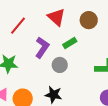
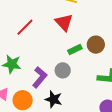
brown circle: (89, 20) -> (96, 45), moved
purple L-shape: (42, 48) -> (40, 77), moved

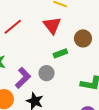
brown circle: (96, 45) -> (83, 38), moved

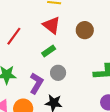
green rectangle: (60, 53) -> (49, 51), moved

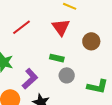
green rectangle: (49, 51) -> (57, 58), moved, turned 32
gray circle: (58, 73) -> (67, 75), moved

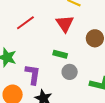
purple L-shape: (30, 79) -> (33, 74), turned -40

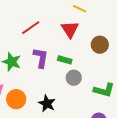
purple L-shape: (33, 74) -> (41, 58), moved

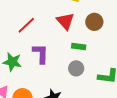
brown circle: (100, 45) -> (94, 22), moved
green rectangle: (65, 60) -> (79, 46), moved

